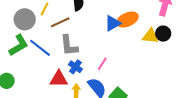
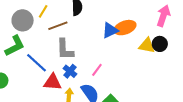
blue line: (40, 48) -> (37, 63), moved

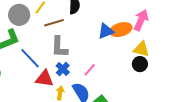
pink arrow: (163, 16) -> (141, 20), moved
black circle: (160, 44) -> (140, 64), moved

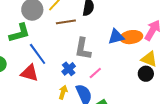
gray L-shape: (59, 47) -> (83, 49), moved
red triangle: (44, 79) -> (30, 73), moved

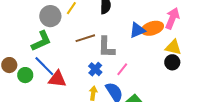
brown line: (66, 22) -> (85, 38), moved
blue line: (38, 54) -> (44, 66), moved

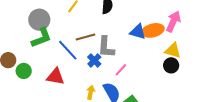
gray circle: (50, 16) -> (39, 20), moved
blue triangle: (137, 30) -> (138, 32), turned 36
blue line: (44, 66) -> (68, 50), moved
blue cross: (95, 69) -> (94, 61), moved

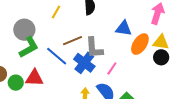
orange ellipse: (153, 30) -> (140, 44), moved, turned -35
blue cross: (94, 61) -> (84, 63), size x1.5
red triangle: (55, 77) -> (34, 78), moved

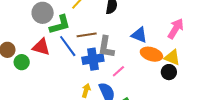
orange ellipse: (140, 44) -> (151, 54), turned 60
green L-shape: (29, 47) -> (60, 25), moved
blue cross: (84, 63) -> (93, 59), turned 30
red triangle: (34, 78) -> (41, 47), moved

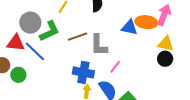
blue line: (68, 46) -> (35, 51), moved
red triangle: (41, 47) -> (16, 43), moved
orange ellipse: (151, 54) -> (146, 22), moved
blue cross: (93, 59) -> (83, 72), moved, turned 30

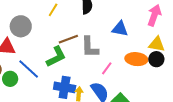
orange ellipse: (146, 22) -> (136, 59), moved
green L-shape: (49, 31) -> (56, 57), moved
blue line: (35, 51) -> (29, 69), moved
blue cross: (83, 72) -> (65, 87), moved

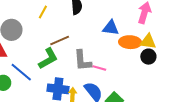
gray L-shape: (90, 47) -> (83, 61), moved
orange ellipse: (136, 59) -> (130, 42), moved
pink line: (107, 68) -> (99, 68), turned 72

